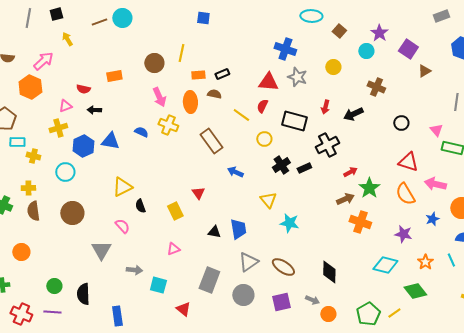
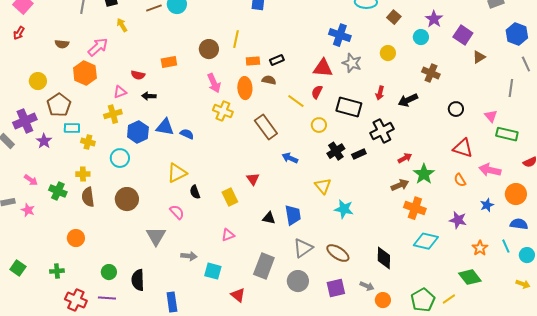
blue semicircle: (141, 132) -> (187, 134), moved
orange semicircle: (405, 194) -> (460, 180), size x0.6
cyan diamond: (385, 265) -> (426, 241), moved

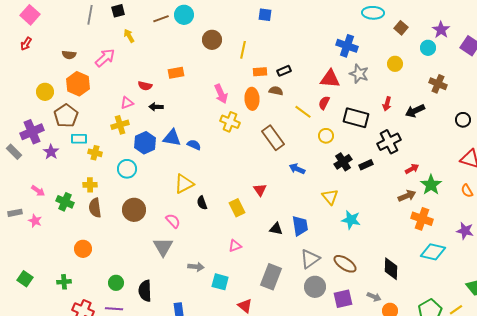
brown circle: (209, 49) -> (212, 40), moved
orange hexagon: (85, 73) -> (78, 84), moved
pink semicircle: (177, 212) -> (173, 221), moved
gray circle: (298, 281) -> (315, 287), moved

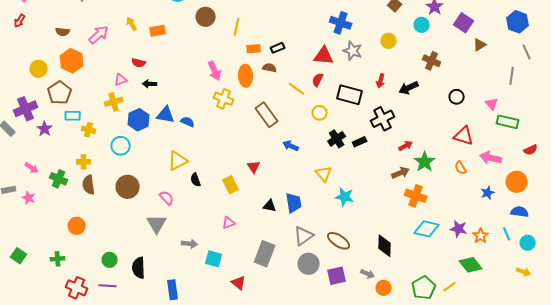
yellow arrow: (129, 36) -> (132, 24), moved
orange rectangle: (176, 73) -> (158, 31), moved
purple star: (465, 231) -> (459, 229), moved

